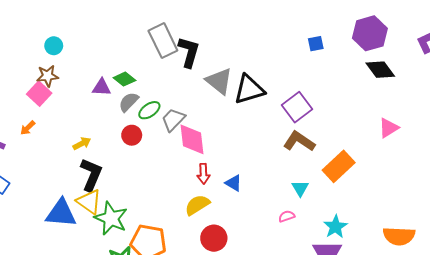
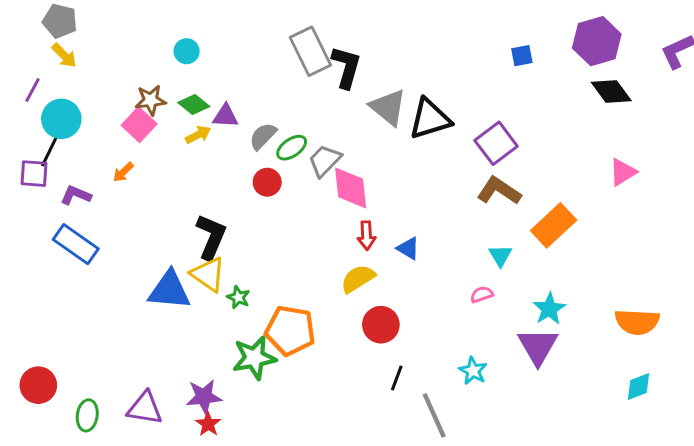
cyan circle: (54, 46) -> (187, 51), moved
green diamond: (124, 79) -> (194, 104), moved
yellow arrow: (82, 143) -> (198, 135), moved
green star: (111, 218) -> (238, 297), size x0.5

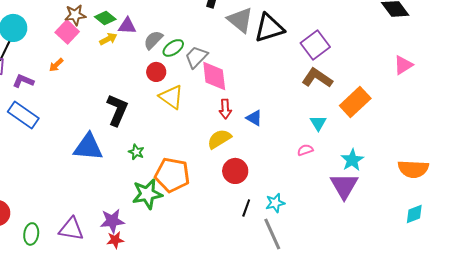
yellow triangle: (208, 274) -> (171, 97), moved
cyan star: (473, 371) -> (275, 203), moved, turned 30
red star: (208, 424) -> (115, 240), turned 30

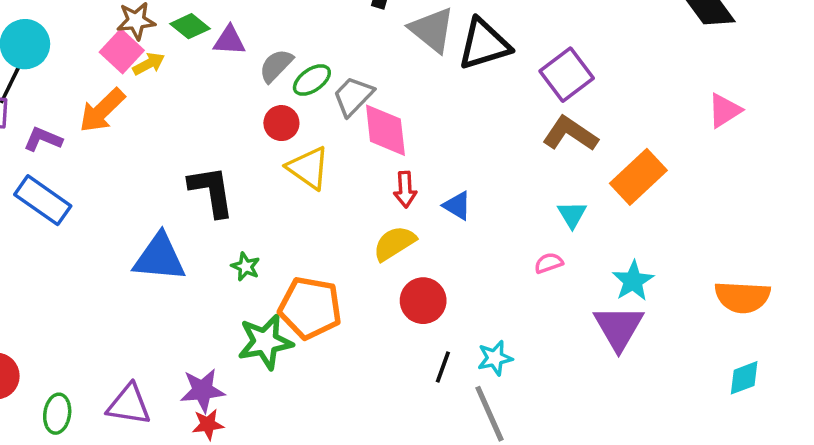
yellow arrow: (108, 39) -> (149, 64), moved
orange arrow: (56, 65) -> (102, 110), size x1.8
black L-shape: (117, 110) -> (211, 191), turned -32

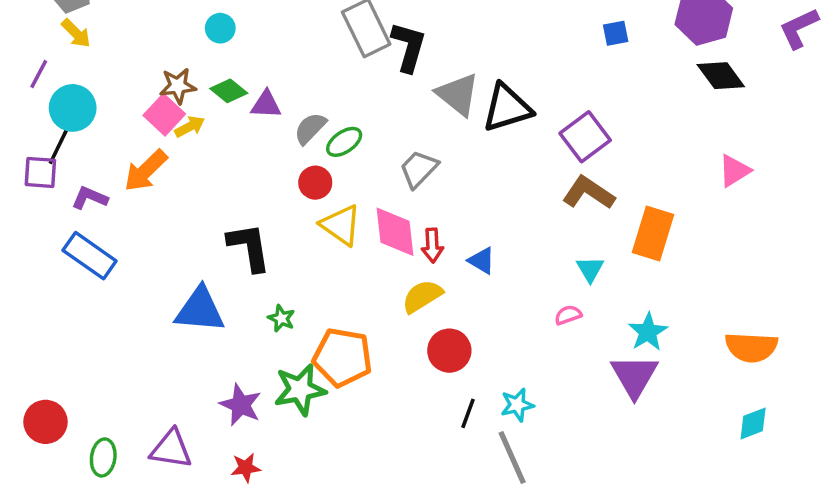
gray trapezoid: (353, 96) -> (419, 169), moved
pink diamond: (385, 130) -> (395, 232), moved
orange rectangle: (638, 177) -> (653, 234), turned -30
purple star: (202, 390) -> (241, 405), moved, turned 30

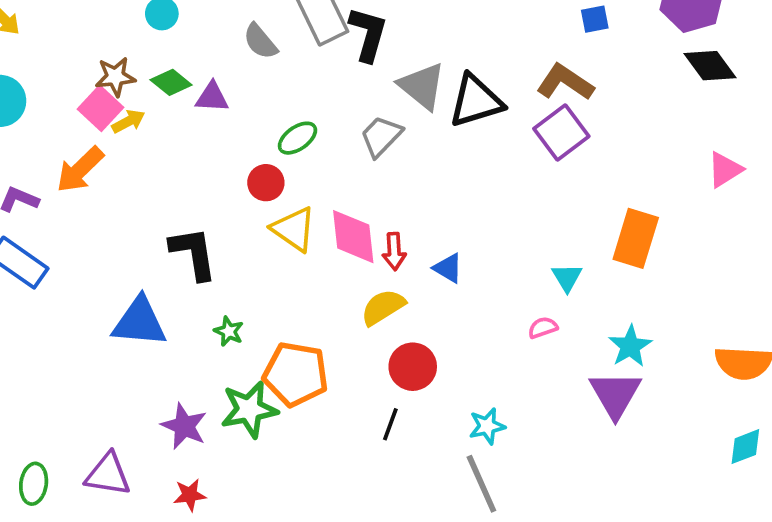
gray semicircle: (310, 128) -> (260, 41), moved, turned -84
gray trapezoid: (419, 169) -> (381, 136), moved
brown L-shape: (588, 193) -> (565, 82), moved
black line: (468, 413) -> (390, 424), moved

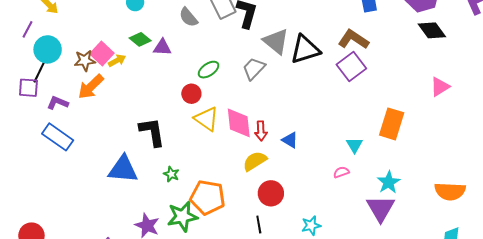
brown star: (115, 77) -> (85, 61), moved
black line: (390, 424) -> (259, 224), turned -30

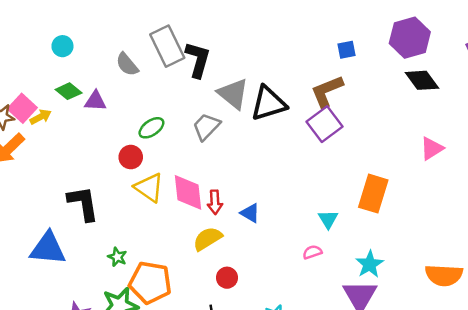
brown L-shape: (353, 39) -> (327, 91), turned -56
green star: (171, 174) -> (117, 257), moved
red circle: (271, 193) -> (227, 278), size x0.7

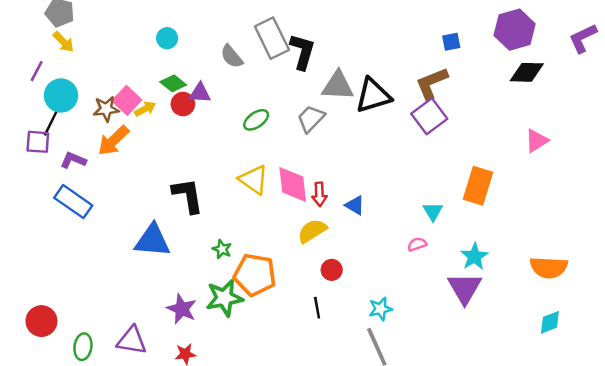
black diamond: (422, 80) -> (527, 72), turned -52
gray triangle: (233, 94) -> (338, 86), turned -36
red circle: (131, 157) -> (183, 104), moved

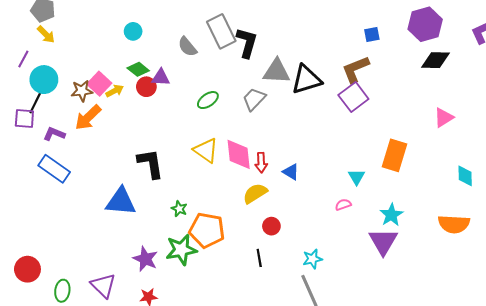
cyan diamond: (550, 322) -> (465, 176), moved, turned -70
purple triangle: (132, 341) -> (103, 286), turned 36

